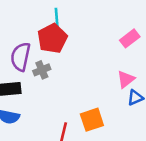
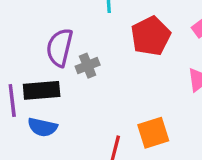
red pentagon: (52, 38) -> (151, 36), moved

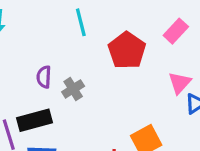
purple semicircle: (60, 48) -> (44, 77), size x0.6

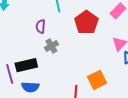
purple semicircle: (44, 77) -> (41, 26), moved

